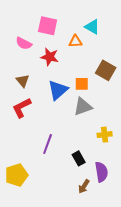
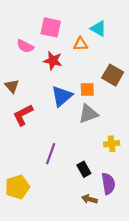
brown triangle: (23, 81) -> (12, 86), moved
brown arrow: (84, 186) -> (89, 199), turned 72

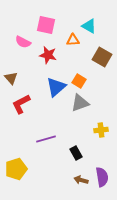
brown square: (113, 75) -> (102, 57), moved
orange square: (87, 89) -> (79, 81), turned 32
purple line: (51, 154) -> (46, 139), turned 54
purple semicircle: (108, 184) -> (102, 177), moved

